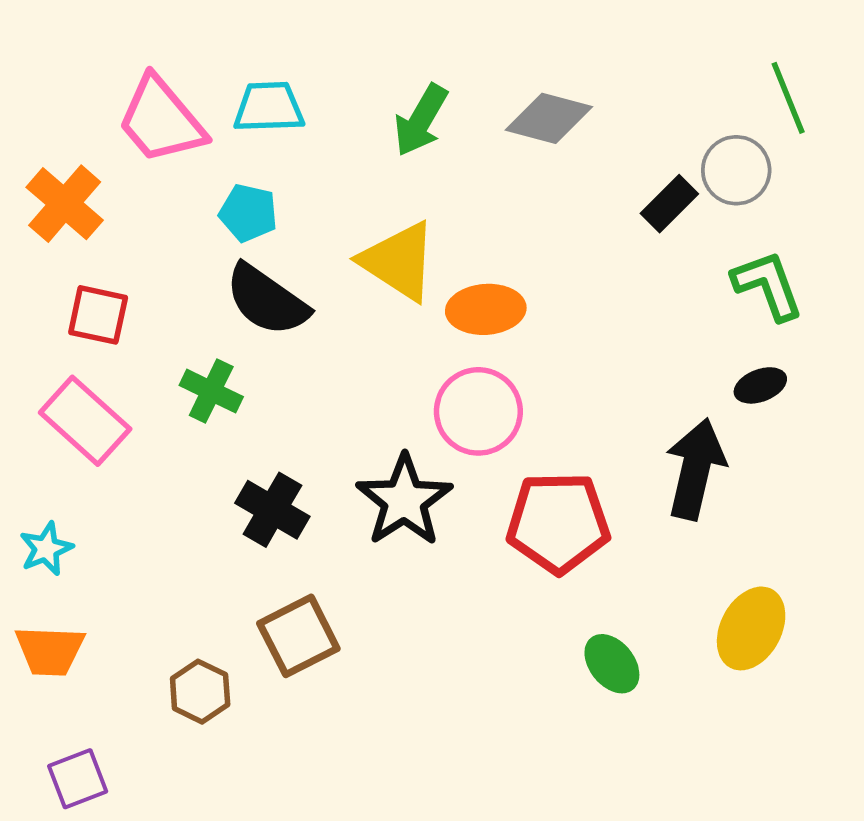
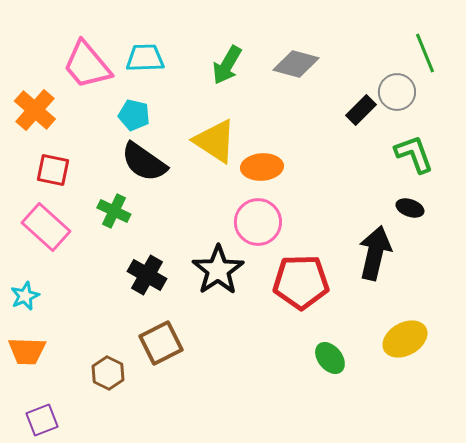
black ellipse: (760, 385) -> (410, 208), turned 40
yellow ellipse: (751, 628) -> (405, 339), turned 33

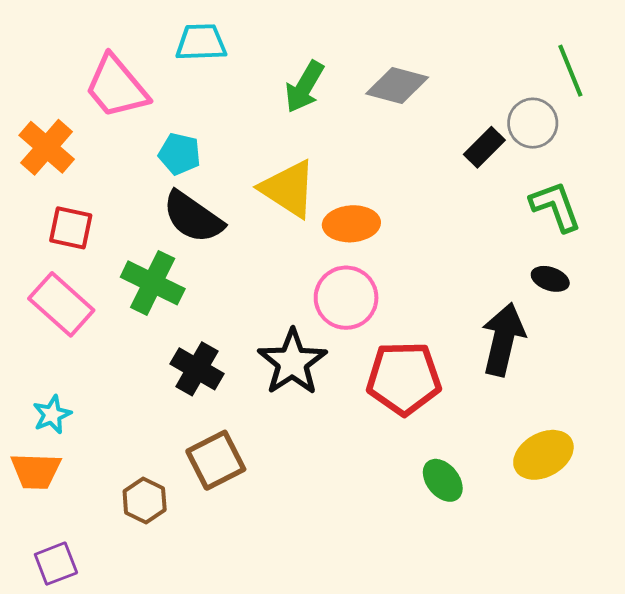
cyan trapezoid: (145, 58) -> (201, 43), moved
green cross: (114, 211) -> (153, 283), size x1.4
cyan star: (25, 296) -> (52, 415), moved

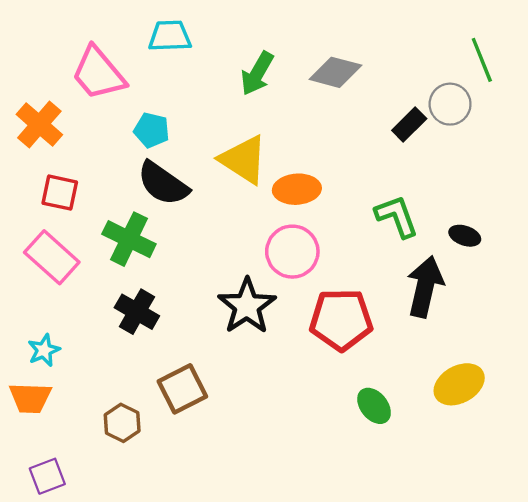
green L-shape: (556, 206) -> (397, 216), moved
black cross: (197, 369) -> (137, 312), moved

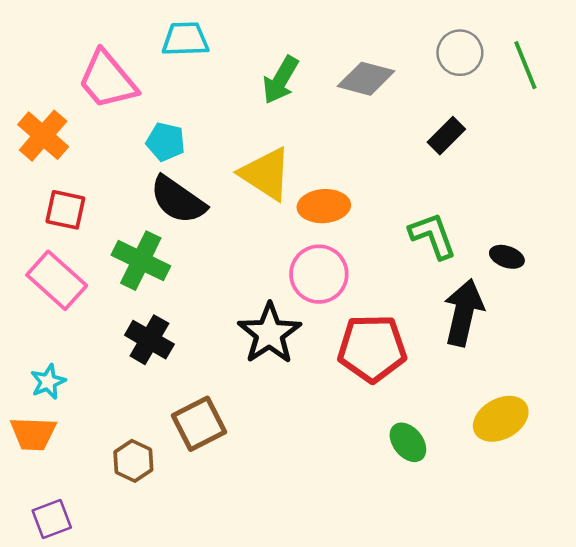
gray circle: (450, 104) -> (460, 53), moved

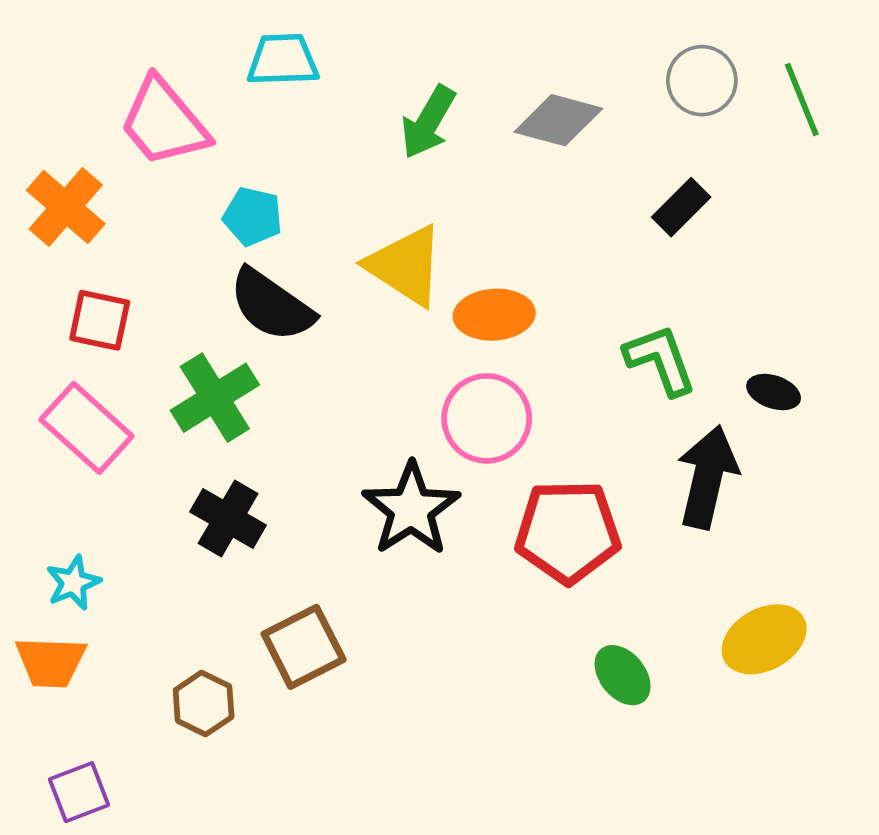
green cross: (141, 261) -> (215, 398), turned 32

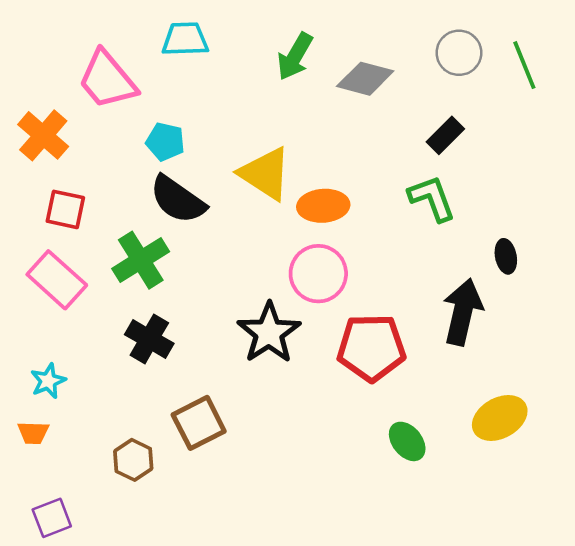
green arrow: (428, 122) -> (295, 56), moved
green L-shape: (660, 360) -> (432, 198), moved
black ellipse: (774, 392) -> (506, 256), turned 60
orange trapezoid: (51, 662) -> (33, 433), size x0.7

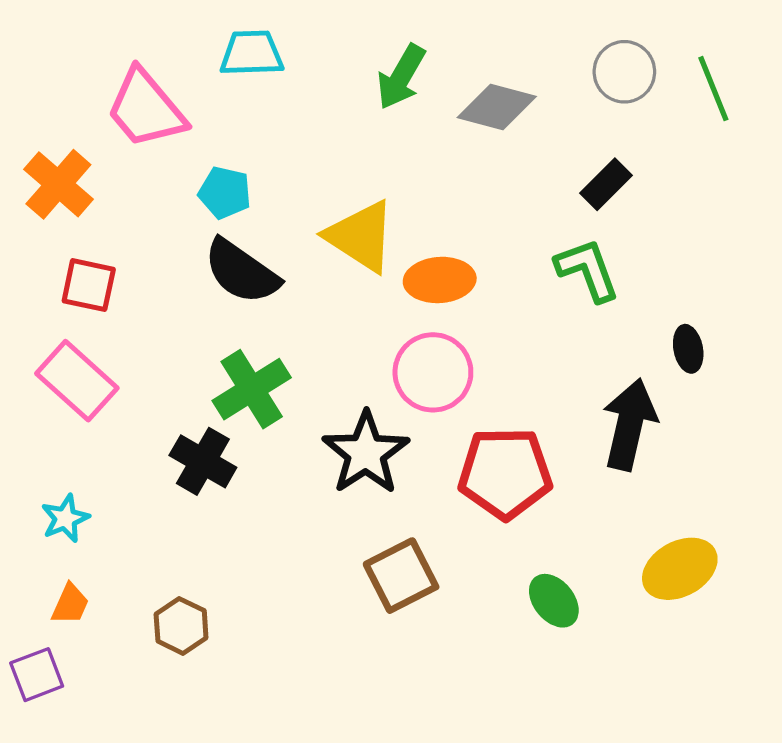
green cross: (141, 260) -> (252, 389), moved
brown square: (199, 423) -> (401, 576), moved
orange trapezoid: (33, 433) -> (70, 604), moved, turned -68
purple square: (52, 518) -> (37, 675), moved

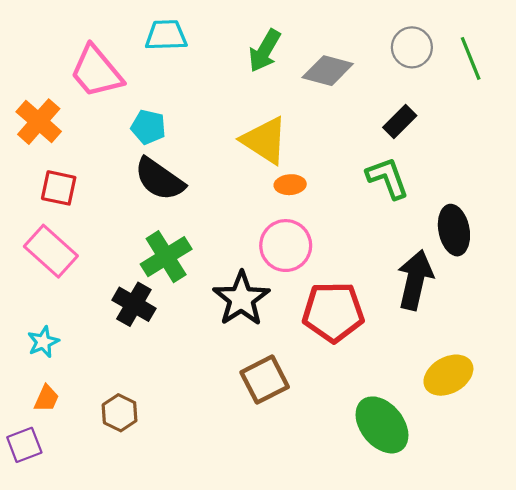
yellow triangle: (361, 236) -> (265, 140), moved
orange ellipse: (440, 280) -> (290, 185), size x0.7
black ellipse: (688, 349) -> (454, 230), size x1.6
green ellipse: (554, 601) -> (382, 425), moved, size x1.6

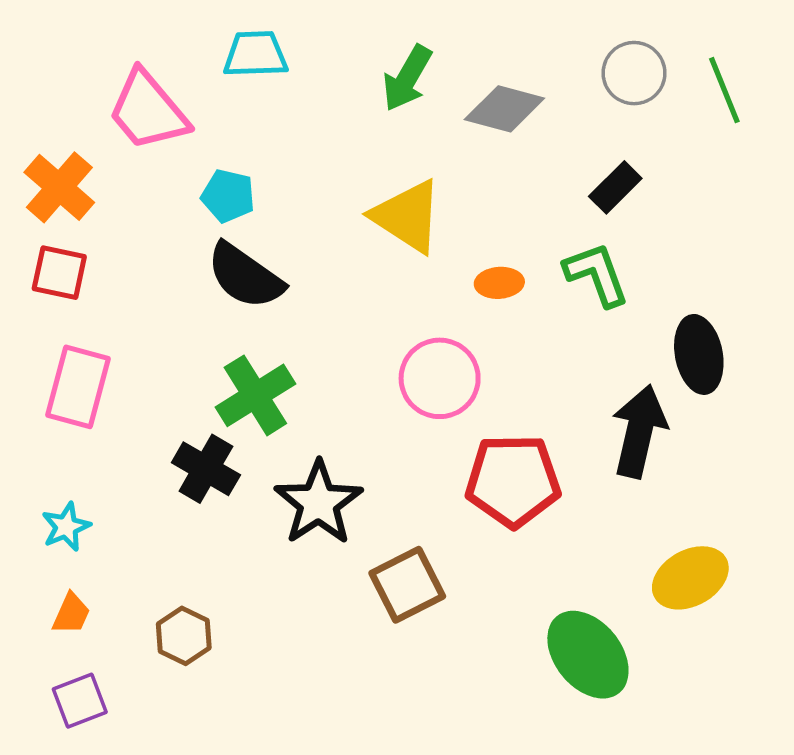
orange ellipse: (290, 185) -> (499, 283), moved
red square: (59, 188) -> (59, 273), moved
pink rectangle: (51, 251) -> (78, 387), turned 63
black star: (241, 299) -> (319, 503), moved
purple square: (24, 445) -> (80, 701), moved

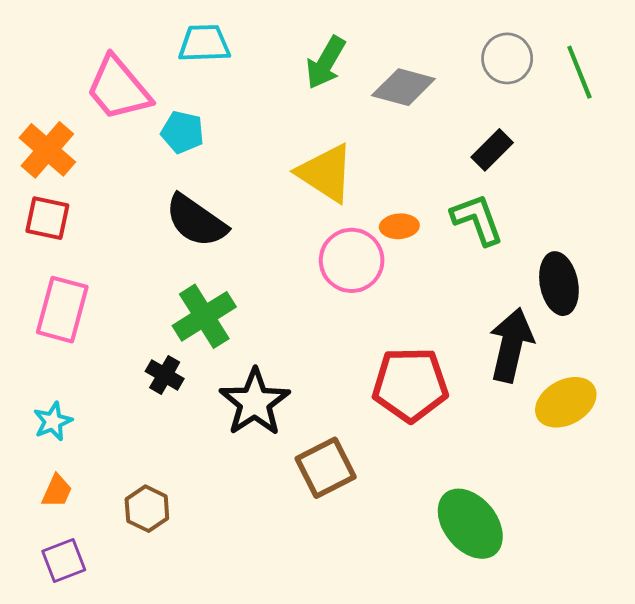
cyan pentagon: (228, 196) -> (182, 132), moved
pink circle: (440, 378) -> (352, 260), moved
black cross: (206, 469) -> (165, 375), size x0.7
yellow ellipse: (690, 578) -> (566, 402), moved

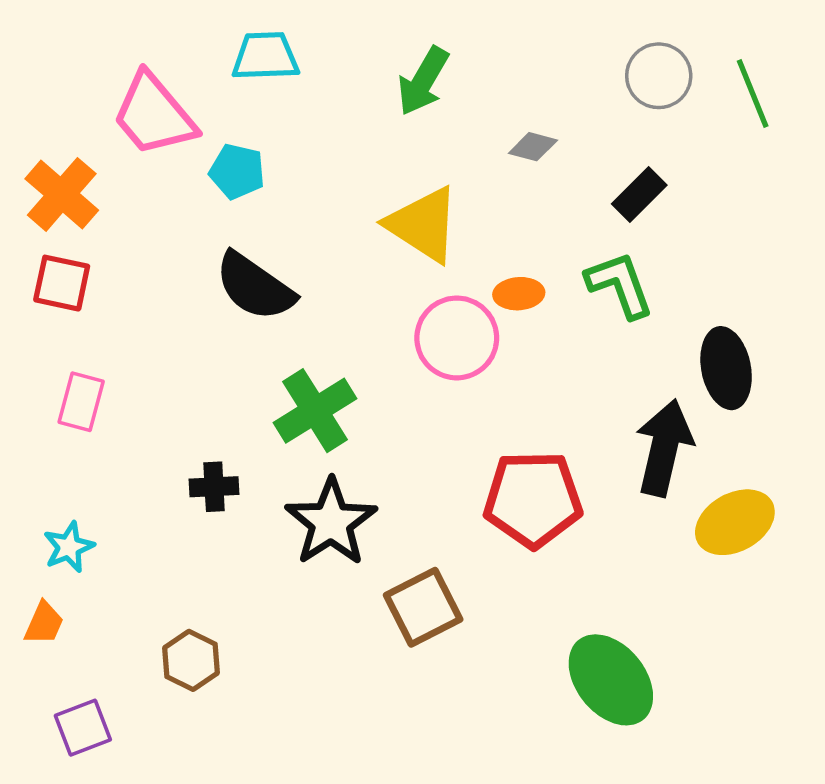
gray diamond: (403, 87) -> (533, 147), moved, size x0.6
pink rectangle: (62, 310) -> (81, 402), size x0.7
green cross: (204, 316) -> (315, 411), moved
black cross: (165, 375) -> (214, 487), turned -33
orange trapezoid: (57, 491) -> (44, 623), moved

